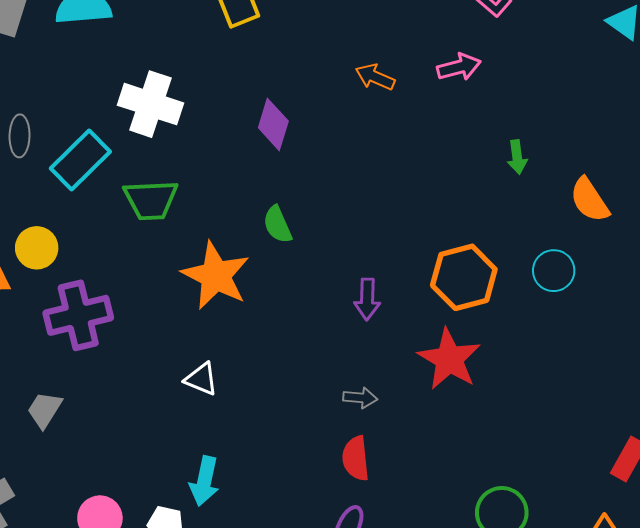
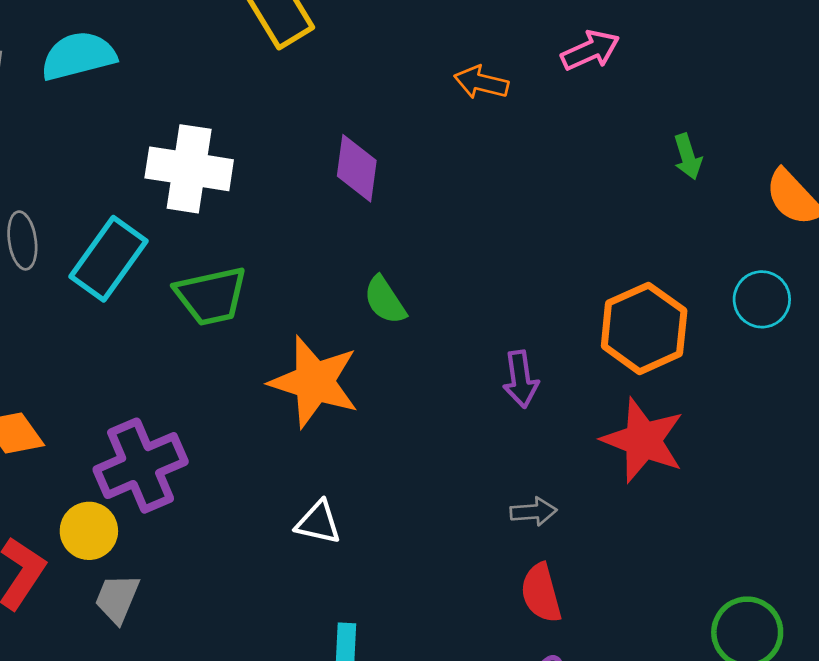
yellow circle: (37, 248) -> (89, 531), moved

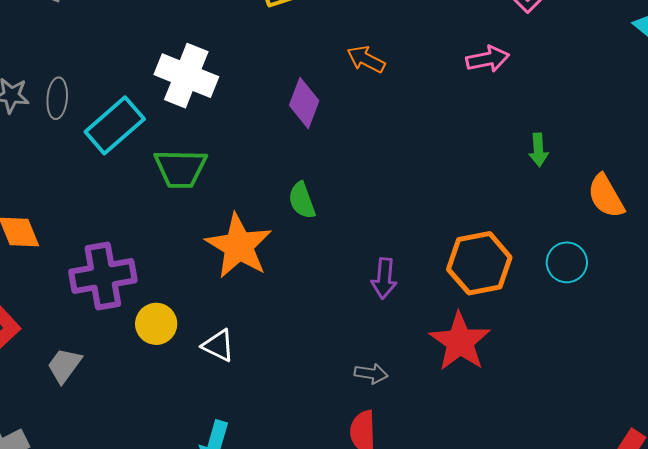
orange arrow: (481, 82) -> (366, 59), moved
yellow circle: (89, 531) -> (156, 324), moved

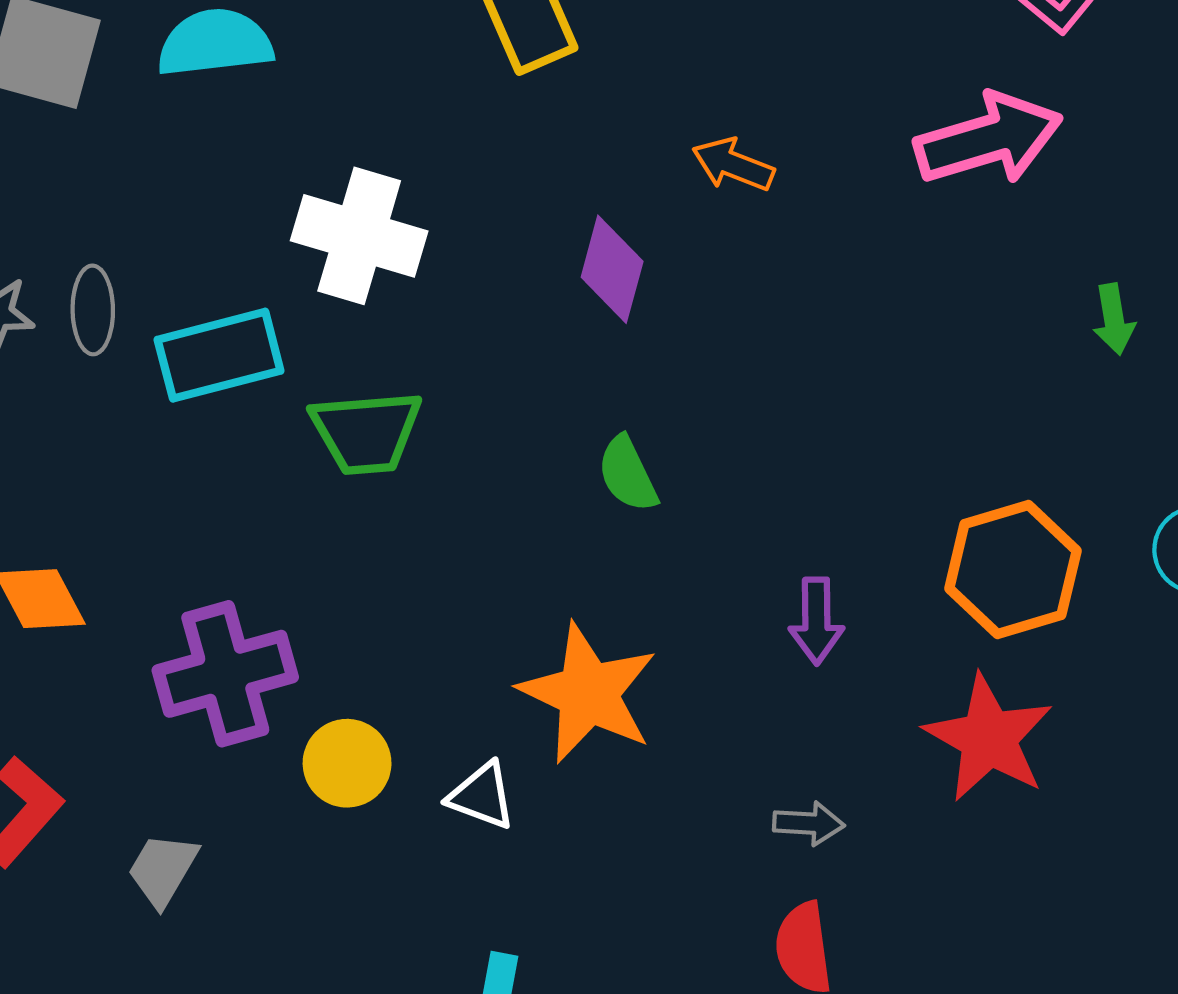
pink arrow: (488, 59) -> (989, 139), size x1.6
cyan rectangle: (115, 125) -> (219, 355), turned 32
orange star: (239, 246) -> (588, 693), moved

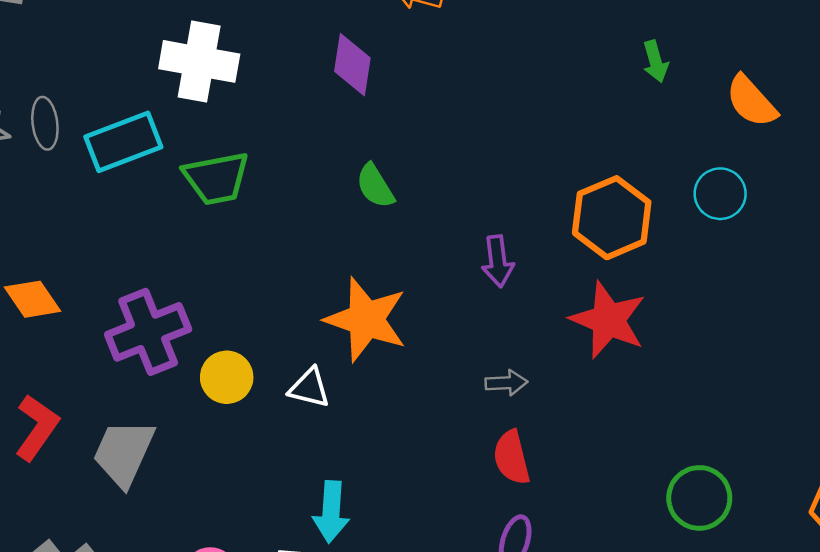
gray trapezoid: (163, 870) -> (124, 453), size x1.5

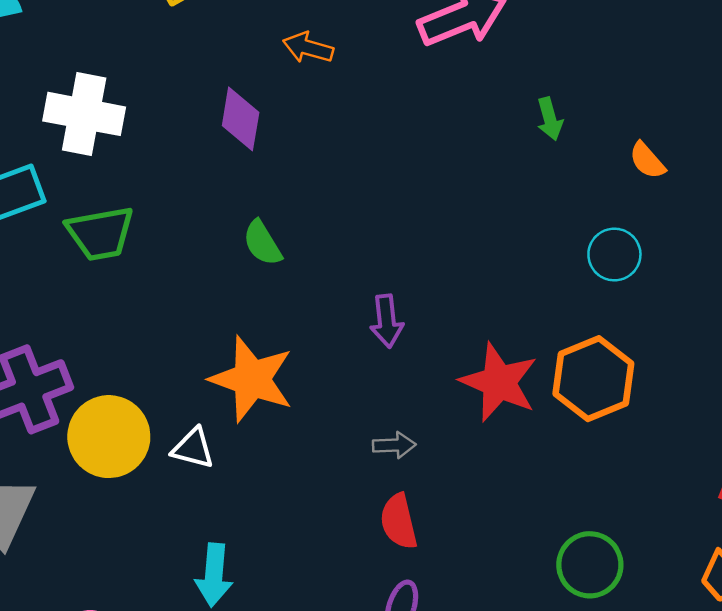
orange semicircle: (751, 101) -> (647, 160), size x0.7
orange hexagon: (612, 218) -> (593, 379), moved
yellow circle: (227, 377) -> (109, 437), size x1.5

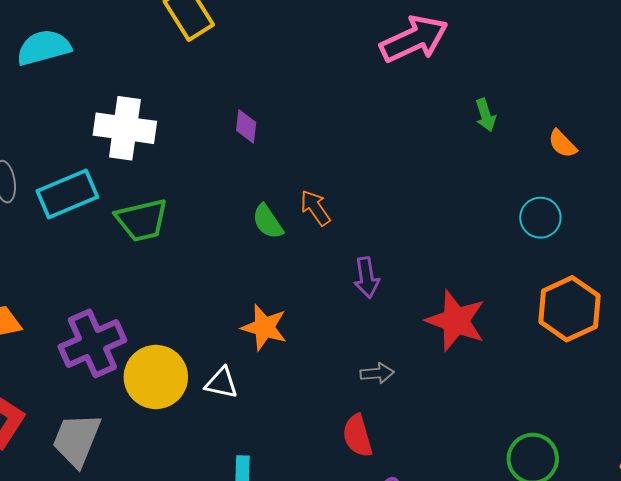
orange arrow: (308, 48) -> (315, 208), moved, turned 42
purple diamond: (241, 119) -> (246, 126), size x0.7
orange star: (252, 379) -> (264, 327), size x0.7
orange hexagon: (593, 379) -> (569, 309), moved
red semicircle: (399, 521) -> (357, 436), moved

